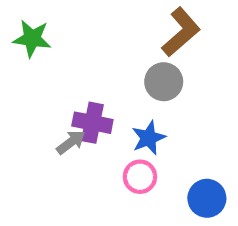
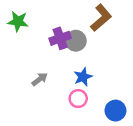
gray circle: (164, 82) -> (76, 41), moved
purple cross: (92, 123) -> (60, 38), moved, turned -30

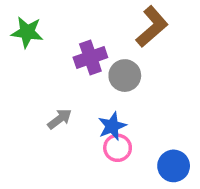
gray circle: (76, 41) -> (125, 76), moved
blue star: (83, 77) -> (112, 126), moved

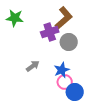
brown L-shape: (152, 27) -> (64, 18), moved
blue circle: (174, 166) -> (75, 92), moved

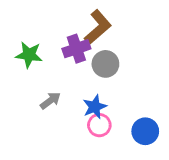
green star: (15, 18) -> (29, 55), moved
blue circle: (75, 92) -> (145, 131), moved

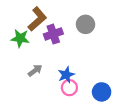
brown L-shape: (98, 27) -> (37, 19), moved
gray circle: (105, 64) -> (85, 24), moved

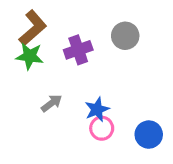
brown L-shape: (37, 19) -> (33, 28), moved

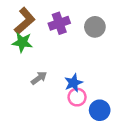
purple cross: (78, 50) -> (59, 23), moved
blue circle: (149, 135) -> (100, 110), moved

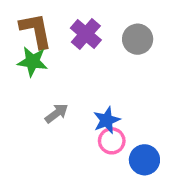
brown L-shape: (25, 21) -> (36, 31), turned -60
purple cross: (59, 23) -> (86, 34), turned -30

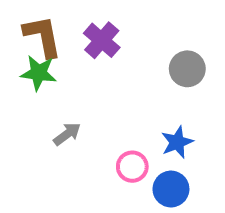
gray circle: (138, 39) -> (187, 69), moved
blue star: (107, 120) -> (177, 142), moved

